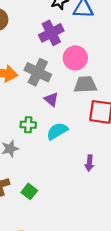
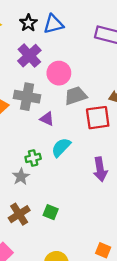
green cross: (28, 125) -> (33, 158), moved
purple arrow: (89, 163) -> (100, 169), size x1.5

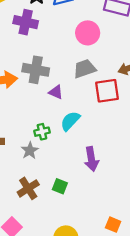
purple cross: (29, 56) -> (26, 22), moved, turned -35
pink circle: (59, 73) -> (88, 33), moved
purple arrow: (100, 169) -> (91, 159), moved

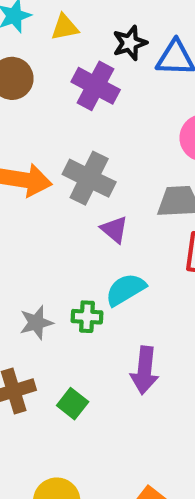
green cross: (42, 132) -> (87, 317), moved

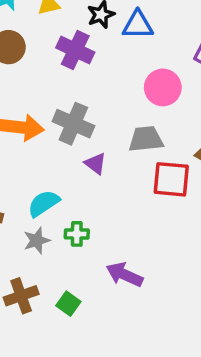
cyan semicircle: (125, 290) -> (44, 203), moved
purple arrow: (145, 370) -> (124, 275), turned 111

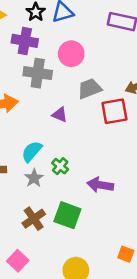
pink circle: (163, 87) -> (71, 54), moved
gray cross: (73, 124) -> (38, 73), moved
green cross: (77, 234) -> (60, 166), turned -35
green square: (68, 304) -> (67, 215), size x1.6

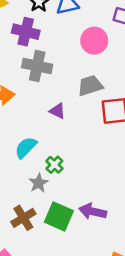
pink circle: (71, 54) -> (94, 41), moved
gray star: (34, 178) -> (39, 183), moved
purple arrow: (100, 185) -> (93, 211), moved

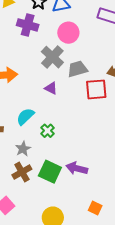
pink circle: (94, 41) -> (68, 33), moved
gray cross: (37, 66) -> (52, 57), moved, turned 30
gray star: (39, 183) -> (23, 149), moved

